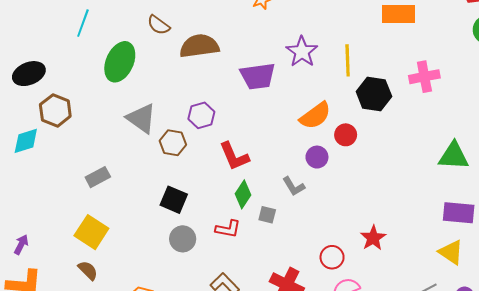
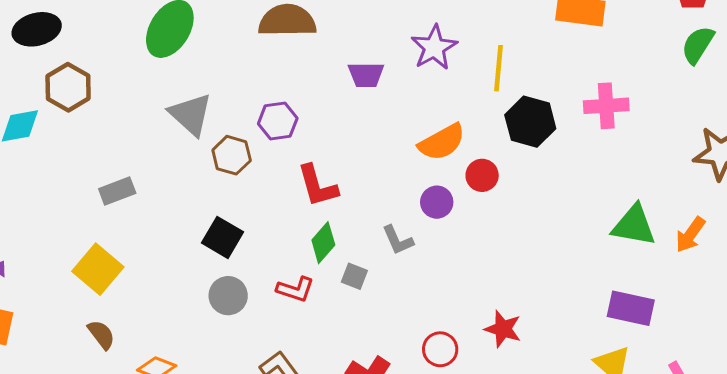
purple trapezoid: (258, 76) -> (366, 75), size x0.7
red star: (373, 238) -> (503, 329), turned -30
brown semicircle: (88, 270) -> (101, 335), moved

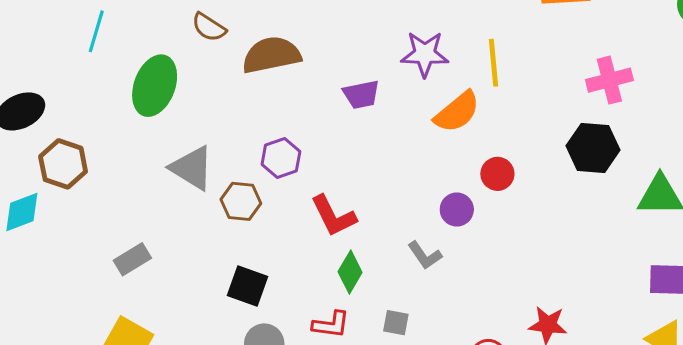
purple star: (434, 47) -> (425, 54), turned -30
black hexagon: (530, 122) -> (593, 148), moved
orange semicircle: (442, 142) -> (457, 112), moved
gray square: (354, 276) -> (396, 323), moved

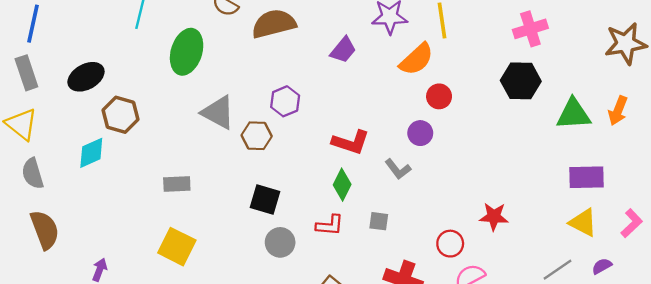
purple trapezoid: (361, 95) -> (343, 50), turned -36
red circle: (497, 174) -> (439, 96), moved
red L-shape: (333, 216) -> (351, 142), moved, turned -42
gray rectangle: (132, 259) -> (177, 184), turned 32

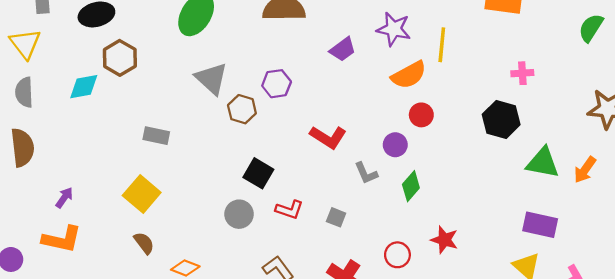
pink cross: (530, 29) -> (522, 73), size x0.7
green diamond: (342, 185) -> (411, 186), moved
black square: (265, 200) -> (258, 173), moved

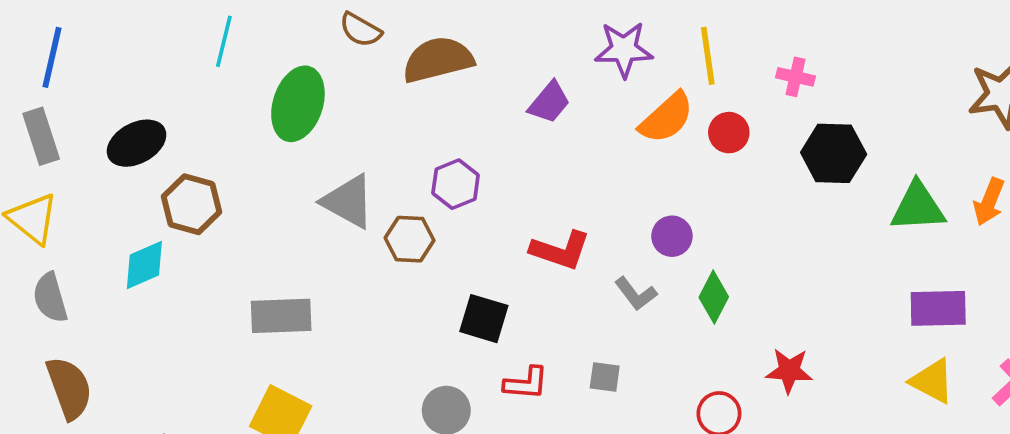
pink cross: (522, 73) -> (796, 77), moved, turned 30
red circle: (421, 115) -> (729, 133), moved
gray rectangle: (156, 136) -> (281, 316), size x1.4
black square: (258, 173) -> (484, 319), moved

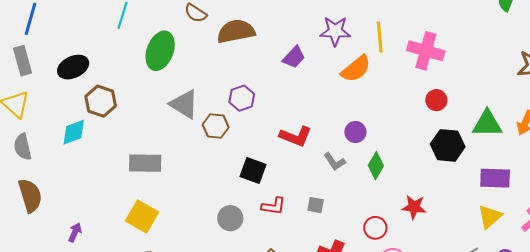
pink cross: (796, 77) -> (426, 51), size x1.8
red circle: (729, 133) -> (436, 100), moved
black hexagon: (834, 153) -> (448, 145), moved
yellow triangle: (932, 381) -> (490, 217), turned 48

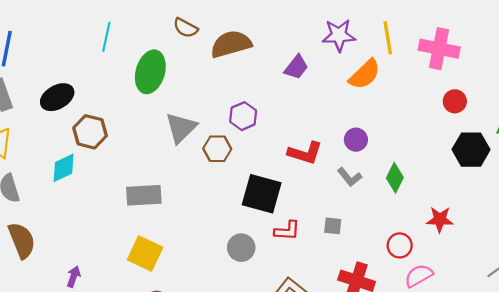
gray triangle: (184, 104) -> (181, 128), turned 48
purple circle: (355, 132) -> (356, 140), moved
black square: (253, 170) -> (262, 194), size x1.4

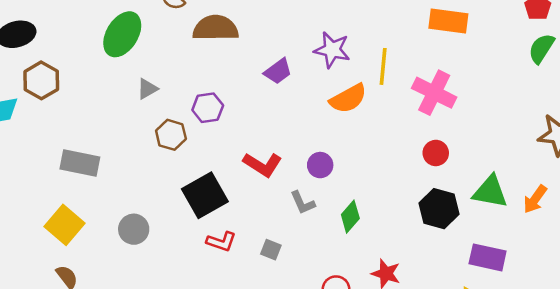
gray triangle: (181, 128) -> (147, 89), moved, size x0.6
black square: (262, 194) -> (205, 195), turned 30
gray circle: (241, 248) -> (134, 229), moved

